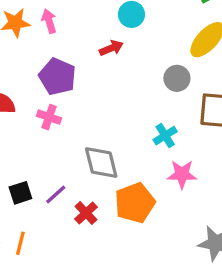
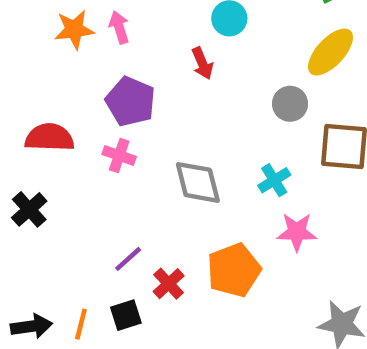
red arrow: (111, 48) -> (202, 63), turned 90
gray diamond: (101, 162) -> (198, 182), moved
black square: (20, 193) -> (126, 315), moved

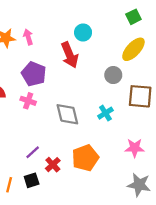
red arrow: (202, 63) -> (70, 55), size x1.6
pink star: (297, 232) -> (135, 148), moved

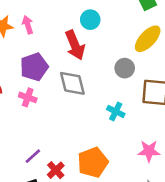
purple pentagon: (34, 74) -> (34, 67), turned 30
cyan cross: (105, 113) -> (116, 111), turned -32
gray diamond: (67, 114) -> (72, 83), moved

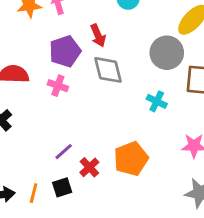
red arrow: (75, 45) -> (98, 36), moved, size x0.7
gray circle: (125, 68) -> (167, 53), size x1.5

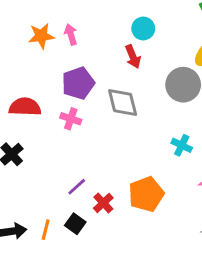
red arrow: (98, 36) -> (133, 57), moved
cyan cross: (157, 101) -> (182, 145), moved
black square: (62, 187) -> (75, 224), turned -36

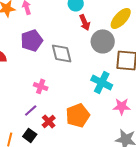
red arrow: (133, 57) -> (85, 22), moved
pink cross: (71, 119) -> (41, 86), moved
cyan cross: (182, 145) -> (102, 82), size x1.5

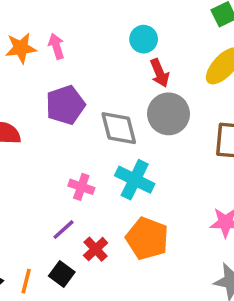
gray circle: (103, 41) -> (169, 114), moved
cyan cross: (102, 82) -> (135, 180), moved
orange pentagon: (78, 115) -> (147, 238), turned -30

